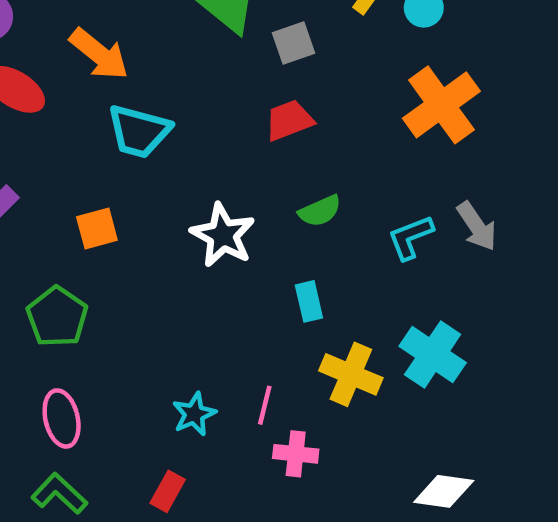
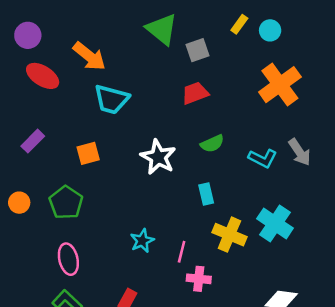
cyan L-shape: (411, 237) -> (263, 158), turned -132
cyan star: (194, 414) -> (142, 241), moved

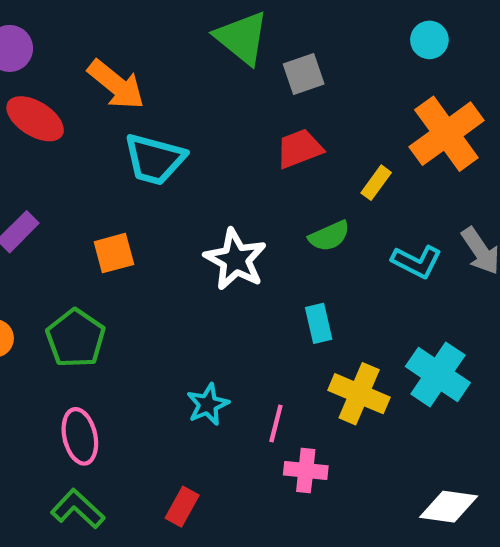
yellow rectangle: (239, 24) -> (376, 183), moved

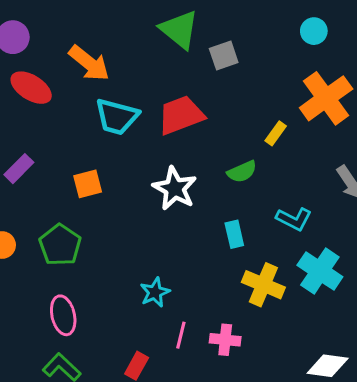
red trapezoid: (299, 149) -> (181, 115), moved, size x1.4
cyan L-shape: (417, 262) -> (294, 219), moved
pink line: (276, 424) -> (181, 335), moved

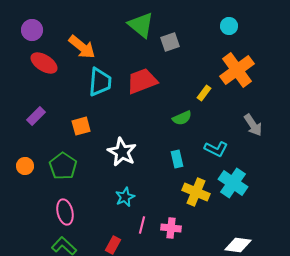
cyan trapezoid: (117, 117) -> (100, 82), turned -100
white star: (175, 188) -> (122, 152), moved

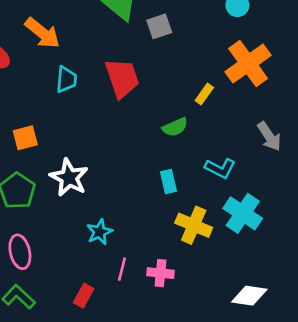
red trapezoid: (142, 81) -> (122, 78), turned 92
cyan trapezoid: (100, 82) -> (66, 79), size x0.7
orange square: (81, 126) -> (25, 138), moved
white star: (122, 152) -> (69, 178), moved

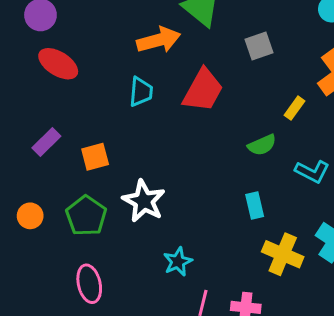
gray square: (159, 26) -> (259, 46), moved
orange arrow: (42, 33) -> (159, 40), moved, turned -54
red trapezoid: (122, 78) -> (203, 90), turned 48
cyan L-shape: (220, 168) -> (312, 172), moved

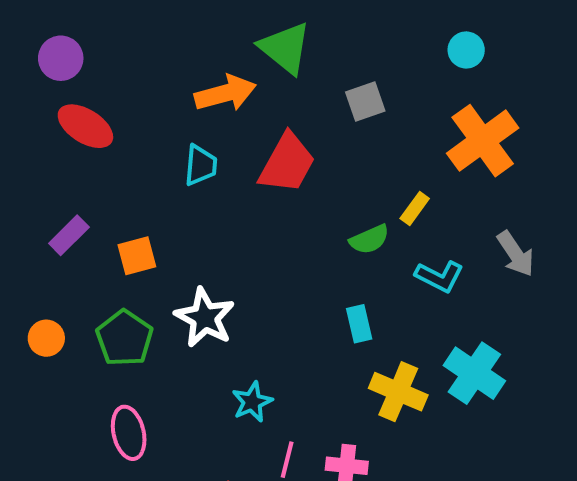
yellow rectangle: (295, 108) -> (415, 208), moved

